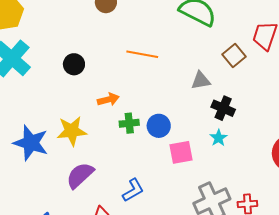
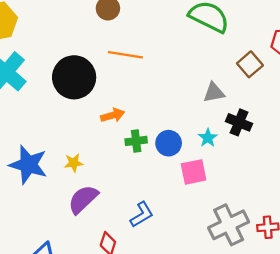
orange line: (142, 54) -> (125, 55), moved
black circle: (74, 64) -> (74, 77), size x1.8
yellow star: (72, 131) -> (74, 163), moved, size x0.6
cyan star: (219, 138) -> (208, 138), moved

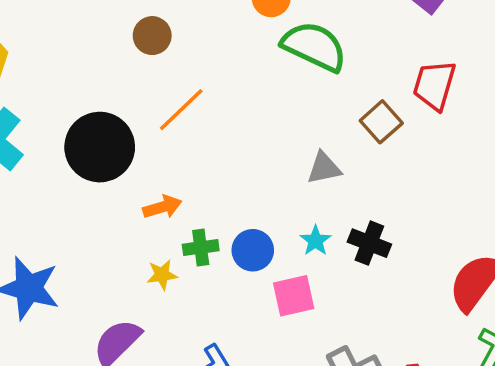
orange line: (125, 55) -> (181, 110), turned -52
black cross: (239, 122) -> (369, 243), moved
yellow star: (74, 163) -> (162, 275), moved

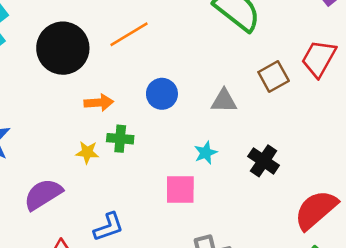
black cross: (369, 243) -> (264, 161), moved
blue circle: (253, 250) -> (162, 94), moved

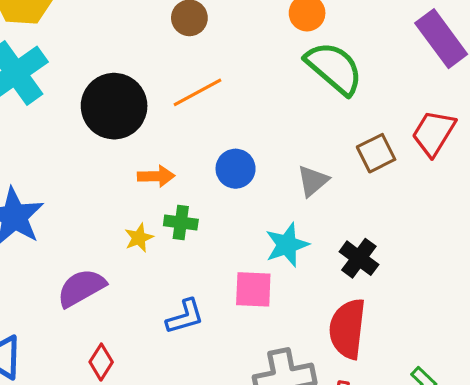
gray triangle: (224, 101) -> (313, 181), turned -44
yellow star: (87, 152) -> (139, 238), turned -30
cyan star: (206, 153) -> (287, 245), size x1.5
red semicircle: (316, 210) -> (347, 329), moved, turned -45
blue L-shape: (109, 227) -> (185, 317), moved

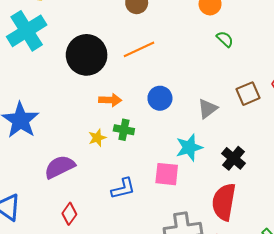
green semicircle: (334, 68) -> (225, 39), size x0.5

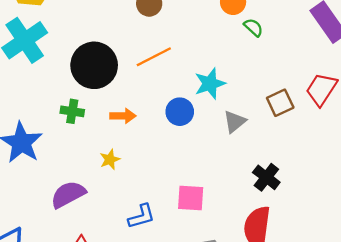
green semicircle: (225, 39) -> (253, 27), moved
green cross: (124, 130) -> (72, 111), moved
cyan star: (189, 147) -> (210, 84), moved

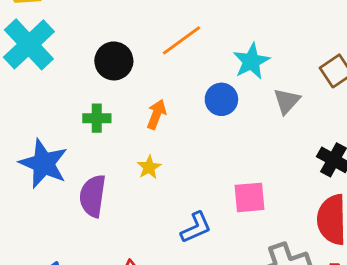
black circle: (94, 65) -> (114, 61), size x0.7
orange arrow: (123, 116) -> (156, 114), turned -60
purple semicircle: (68, 194) -> (93, 196), moved, turned -45

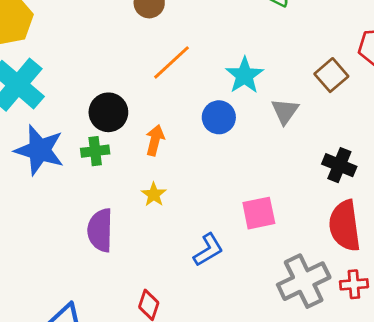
black circle: (114, 61) -> (108, 112), moved
blue star: (43, 164) -> (39, 150), moved

